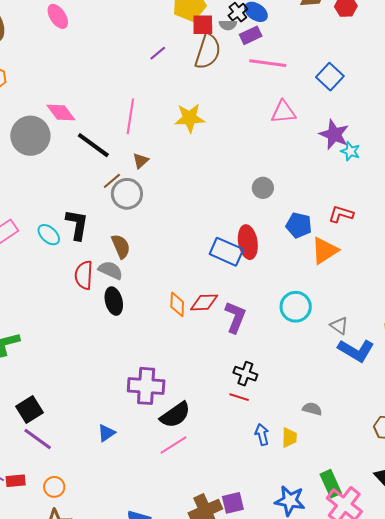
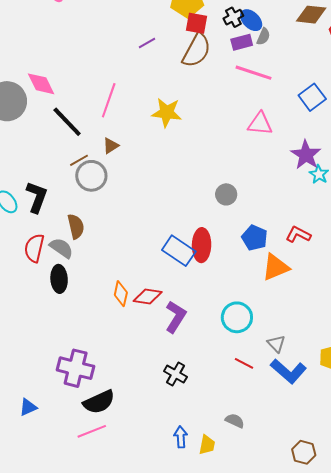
gray semicircle: (228, 25) -> (263, 37), moved, turned -78
red line: (239, 397) -> (244, 363), moved

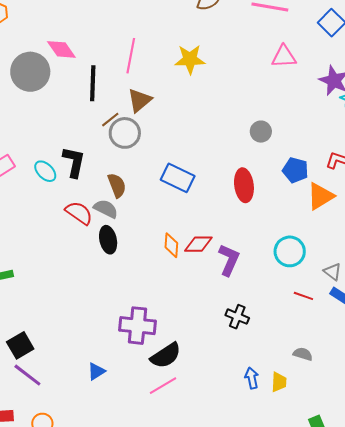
black line: (67, 122) -> (93, 83), turned 54
brown triangle: (111, 146) -> (139, 100), size x1.5
red semicircle: (34, 248) -> (79, 213), turned 120
blue rectangle: (179, 251) -> (178, 178), moved

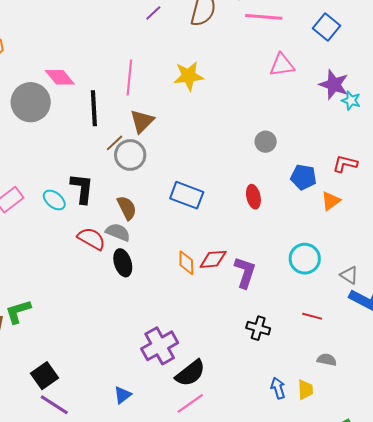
red ellipse: (244, 185) -> (253, 197), size x0.7
orange triangle: (320, 196) -> (331, 201), size x0.7
red line: (303, 296) -> (312, 316), moved
purple cross: (138, 326) -> (160, 346), turned -30

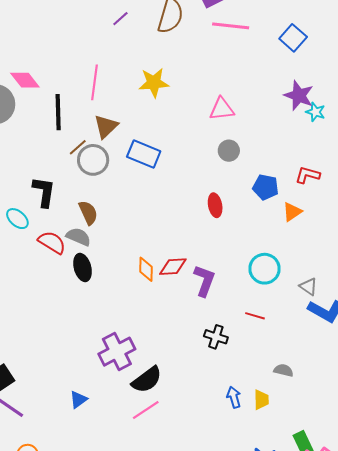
pink triangle: (282, 65) -> (222, 109), moved
blue rectangle: (187, 195) -> (144, 154), moved
cyan ellipse: (54, 200) -> (17, 219), moved
red line: (312, 316) -> (255, 316), moved

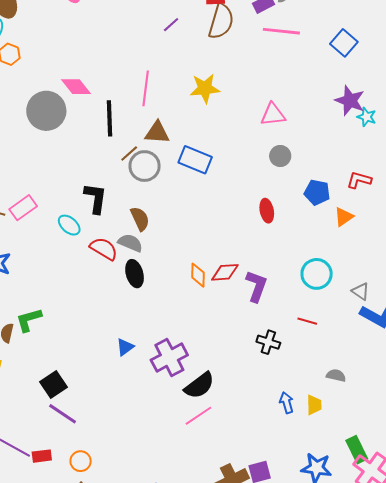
brown triangle: (106, 127) -> (157, 133), turned 48
blue triangle: (78, 399) -> (125, 347), moved

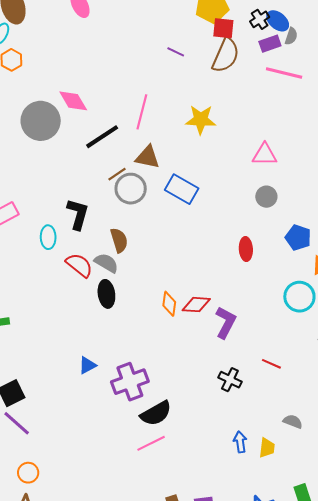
purple line: (171, 25) -> (176, 52), turned 60
black line: (109, 118) -> (102, 137), turned 51
cyan ellipse: (69, 225) -> (48, 237), turned 40
cyan circle: (317, 274) -> (299, 297), moved

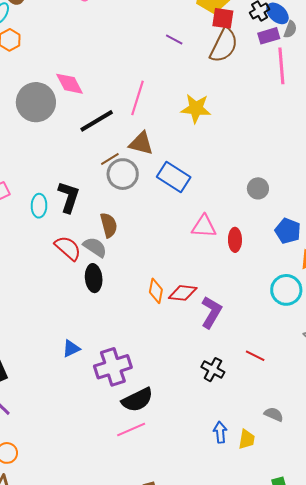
pink line: (284, 73) -> (281, 66), turned 69
pink triangle: (265, 155) -> (204, 226), moved
cyan ellipse: (48, 237) -> (39, 206), moved

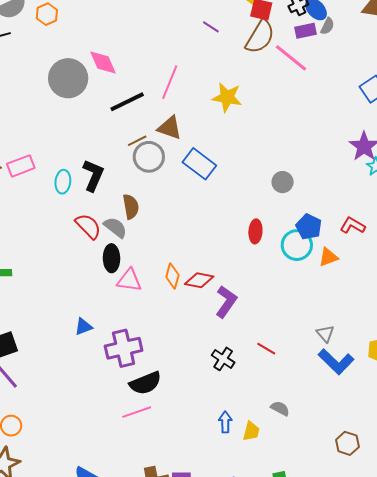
pink line: (281, 66) -> (291, 58), moved, turned -51
pink triangle: (204, 226) -> (129, 280), moved
cyan circle: (286, 290) -> (297, 245), moved

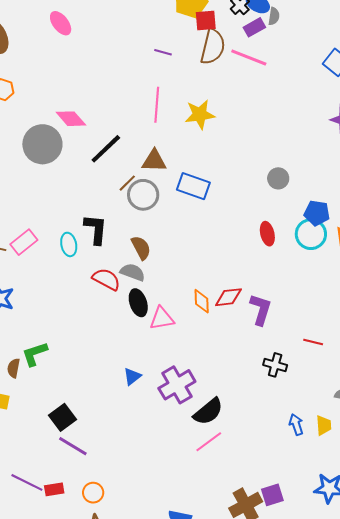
pink line: (170, 82) -> (157, 105), moved

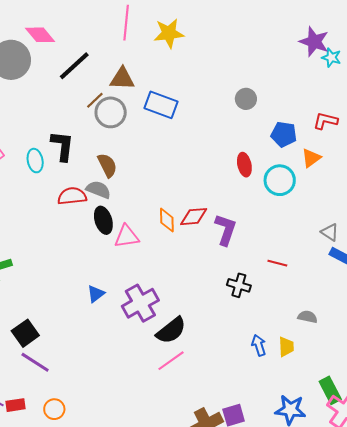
red ellipse: (267, 234) -> (244, 165), moved
cyan circle: (311, 234) -> (280, 180), moved
red semicircle: (106, 279) -> (72, 196), turned -36

